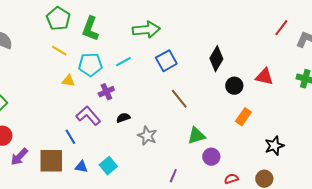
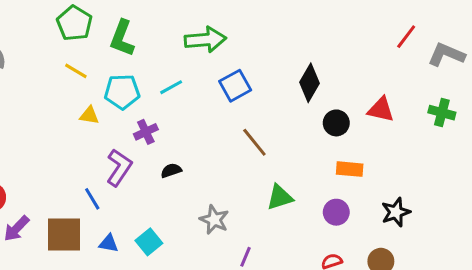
purple L-shape: (88, 116) -> (119, 168), turned 75
orange rectangle: (243, 117) -> (350, 169), turned 60
gray star: (147, 136) -> (214, 220), moved
purple circle: (211, 157) -> (336, 212), moved

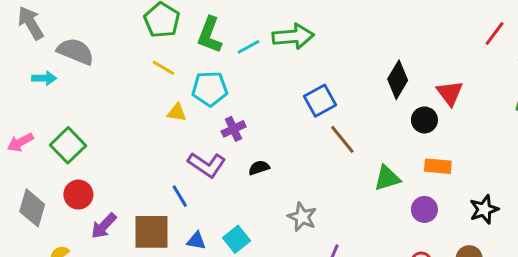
blue square: (235, 86) -> (320, 101), moved
cyan line: (171, 87) -> (248, 47), moved
red triangle: (381, 110) -> (450, 93), moved, turned 40
purple L-shape: (119, 168) -> (207, 165), turned 90
green triangle: (280, 197) -> (387, 178), moved

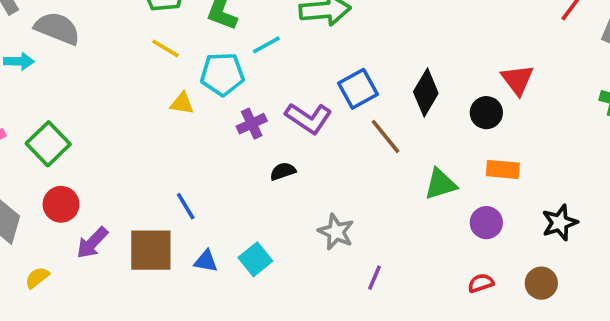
cyan line: (248, 47) -> (266, 45), moved
black diamond: (398, 80) -> (426, 92), moved
purple L-shape: (207, 165) -> (309, 118), moved

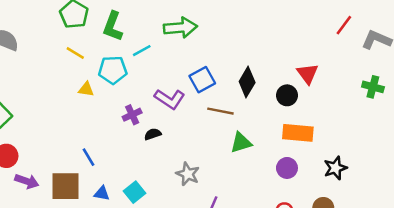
purple cross: (252, 124) -> (132, 115), moved
brown line: (385, 136) -> (220, 111), turned -40
orange rectangle: (503, 169) -> (298, 133), size x1.4
green triangle: (440, 184) -> (241, 143), moved
purple arrow: (92, 243) -> (27, 181), turned -115

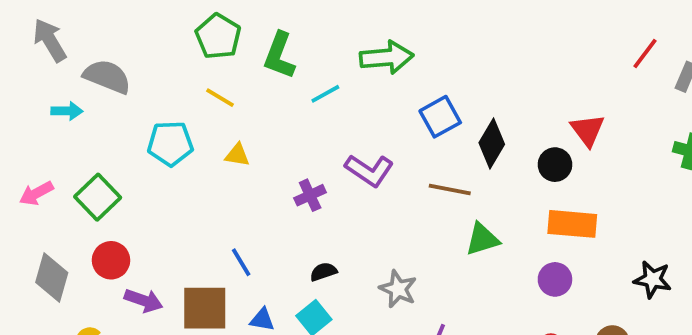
cyan pentagon: (113, 70) -> (170, 144), moved
blue square: (202, 80) -> (440, 117), moved
black semicircle: (153, 134) -> (323, 272), moved
black star: (335, 168) -> (653, 279), moved, turned 30

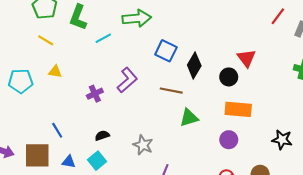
blue square: (440, 117) -> (166, 51), turned -35
cyan pentagon: (170, 144) -> (21, 81), moved
purple L-shape: (369, 170) -> (127, 80), turned -75

